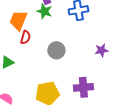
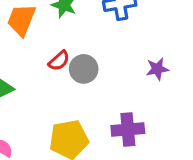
red semicircle: (25, 37) -> (59, 61), moved, turned 32

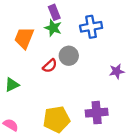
gray circle: (84, 69) -> (69, 56), moved

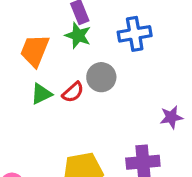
purple star: (117, 71) -> (171, 117), moved
green triangle: (12, 85) -> (41, 94), moved

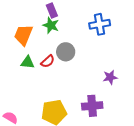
blue cross: (135, 34) -> (100, 24), moved
green triangle: (41, 94) -> (28, 62), turned 32

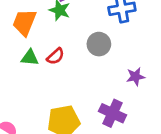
gray circle: (66, 52) -> (99, 44), moved
purple cross: (92, 106) -> (112, 113), turned 30

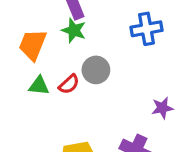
gray circle: (99, 44) -> (96, 70), moved

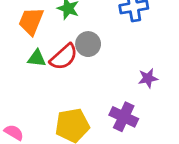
red semicircle: (69, 84) -> (64, 57), size x1.5

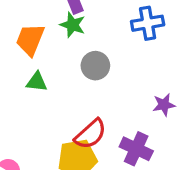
red semicircle: (64, 57) -> (90, 134), moved

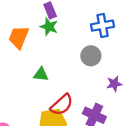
gray circle: (95, 66) -> (91, 56), moved
green triangle: (37, 82) -> (41, 74), moved

